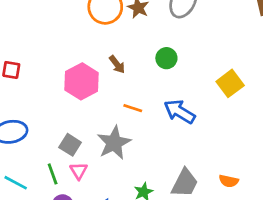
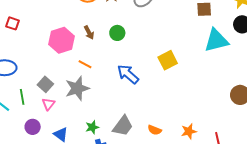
green circle: (166, 58) -> (117, 33), moved
orange line: (133, 108) -> (85, 64), moved
green line: (53, 174) -> (22, 97), moved

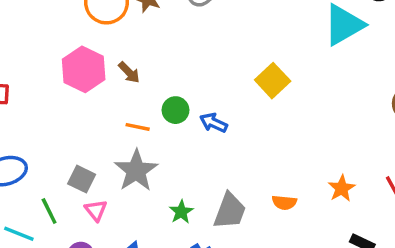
green circle: (117, 33) -> (176, 110), moved
pink hexagon: (61, 40) -> (84, 69), moved
blue arrow: (128, 74) -> (214, 123), size x0.7
green star: (92, 127) -> (181, 212), moved

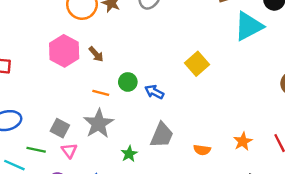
green line: (49, 211) -> (36, 150), turned -54
gray trapezoid: (230, 211) -> (162, 135), moved

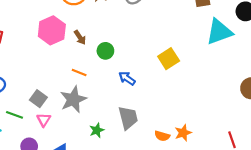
green circle: (128, 82) -> (105, 51), moved
gray trapezoid: (162, 135) -> (128, 118), turned -45
orange star: (243, 141) -> (183, 133), moved

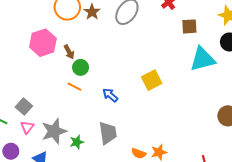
green circle: (105, 51) -> (81, 67), moved
orange line: (79, 72) -> (74, 87), moved
gray star: (73, 99) -> (54, 131), moved

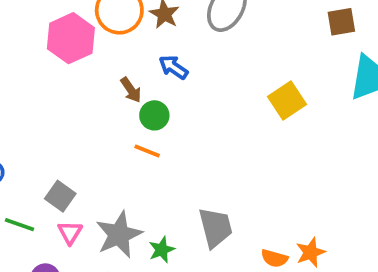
pink hexagon: (43, 43) -> (71, 38), moved
yellow square: (152, 80) -> (287, 100), moved
blue arrow: (110, 95) -> (173, 67), moved

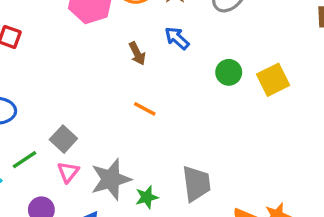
green circle: (154, 115) -> (229, 72), moved
green line: (19, 225) -> (25, 160), turned -60

